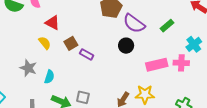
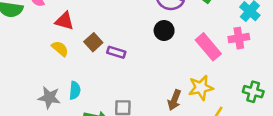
pink rectangle: (157, 65) -> (208, 47), turned 75
gray star: (28, 68) -> (49, 98), moved

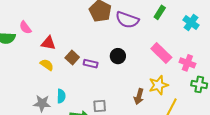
black circle: (164, 31) -> (118, 56), moved
pink cross: (239, 38) -> (187, 63), moved, turned 35

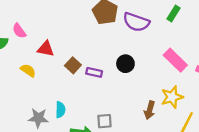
yellow semicircle: (47, 65) -> (28, 70), moved

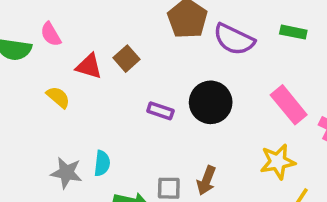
green rectangle: (173, 14) -> (293, 32), turned 63
black circle: (125, 64) -> (211, 102), size x1.5
brown square: (73, 65) -> (126, 59), moved
brown arrow: (150, 110) -> (206, 180), moved

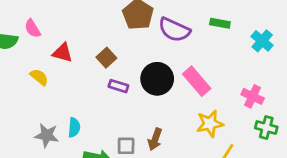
brown square: (126, 59) -> (106, 58), moved
pink rectangle: (289, 105) -> (197, 81), moved

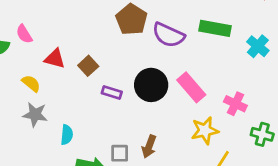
green rectangle: (220, 23) -> (215, 28), size x1.5
brown square: (106, 58) -> (88, 66), moved
pink cross: (253, 96) -> (235, 104), moved
gray star: (47, 135) -> (35, 114), moved

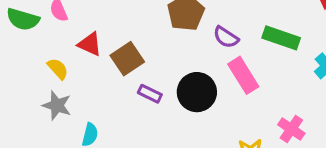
purple semicircle: (168, 35) -> (226, 37), size x0.7
brown square: (88, 66) -> (127, 59), size x1.4
pink rectangle: (191, 87) -> (243, 75), moved

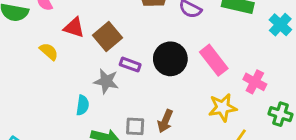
pink rectangle: (243, 75) -> (214, 60), moved
gray star: (57, 105) -> (106, 81), moved

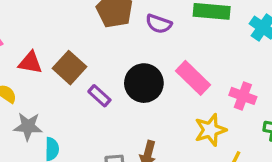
purple rectangle: (130, 65) -> (99, 96), turned 30
gray star: (106, 81) -> (28, 126), moved

